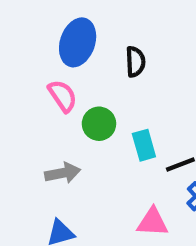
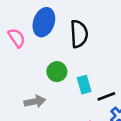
black semicircle: (135, 62) -> (79, 34), size x1.5
pink semicircle: (63, 96) -> (17, 38), moved

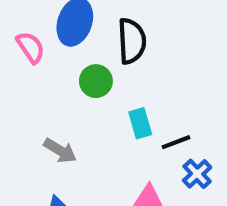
green circle: (57, 72) -> (96, 81), moved
gray arrow: (35, 102) -> (60, 151), turned 42

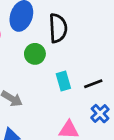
black line: (176, 142) -> (93, 84), moved

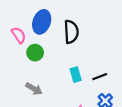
green circle: (35, 54) -> (35, 53), moved

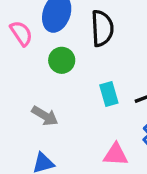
green circle: (35, 53) -> (62, 60), moved

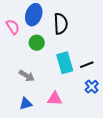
cyan rectangle: (109, 94) -> (65, 63), size x1.5
pink triangle: (116, 155) -> (55, 99), moved

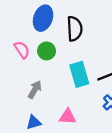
pink semicircle: (13, 27) -> (22, 50), moved
gray arrow: (27, 76) -> (35, 90), turned -91

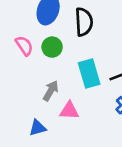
gray arrow: (35, 90) -> (51, 91), moved
pink triangle: (68, 117) -> (69, 111), moved

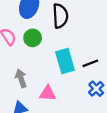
gray arrow: (51, 91) -> (21, 78), moved, turned -48

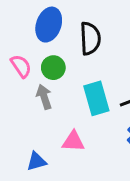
gray arrow: (21, 78) -> (44, 97), moved

